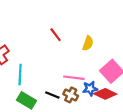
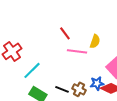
cyan line: (20, 75) -> (32, 70), turned 42
pink line: (74, 78) -> (77, 51), moved

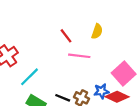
yellow semicircle: (95, 41) -> (97, 31), moved

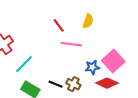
blue star: (101, 91) -> (92, 67), moved

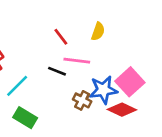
blue star: (92, 67) -> (103, 90), size x1.5
black line: (56, 84) -> (57, 71), moved
brown cross: (73, 84) -> (82, 100), moved

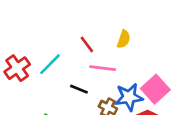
black line: (57, 71) -> (79, 89), moved
cyan line: (17, 86) -> (50, 64), moved

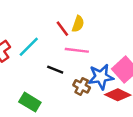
yellow semicircle: (124, 39) -> (78, 24), moved

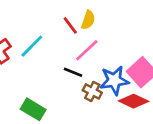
pink line: (77, 50) -> (87, 50), turned -50
black line: (55, 70) -> (73, 72), moved

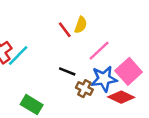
cyan line: (32, 46) -> (18, 55), moved
pink line: (87, 50) -> (99, 51), moved

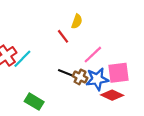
yellow semicircle: (81, 25) -> (77, 21), moved
pink square: (129, 71) -> (119, 73), turned 35
brown cross: (84, 89) -> (80, 77), moved

